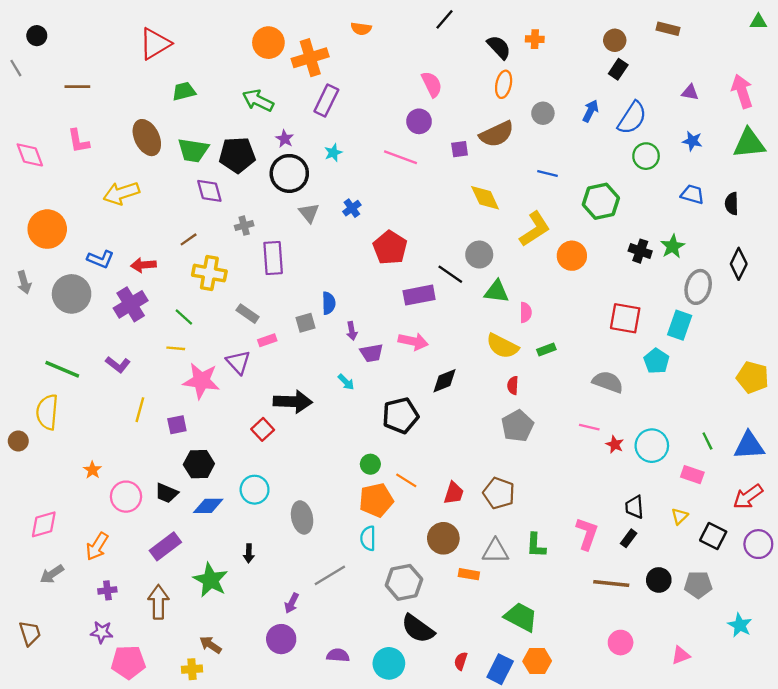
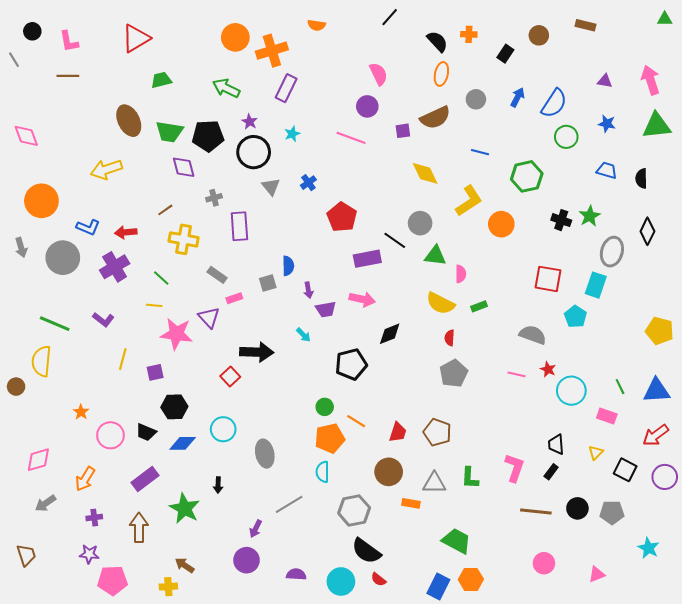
black rectangle: (618, 69) -> (505, 54), moved
pink L-shape: (78, 141) -> (69, 41), moved
red star: (615, 444) -> (548, 369), moved
red semicircle: (461, 661) -> (378, 579), moved, turned -70

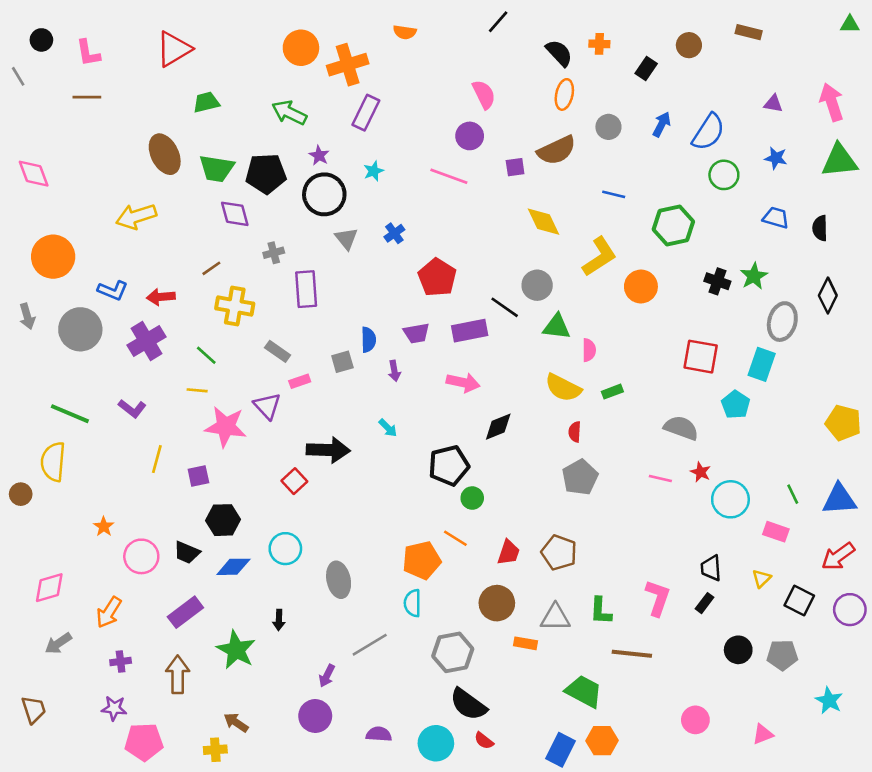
purple trapezoid: (326, 309) -> (416, 333), moved
green circle: (325, 407) -> (472, 498), moved
brown line: (536, 511) -> (632, 654), moved

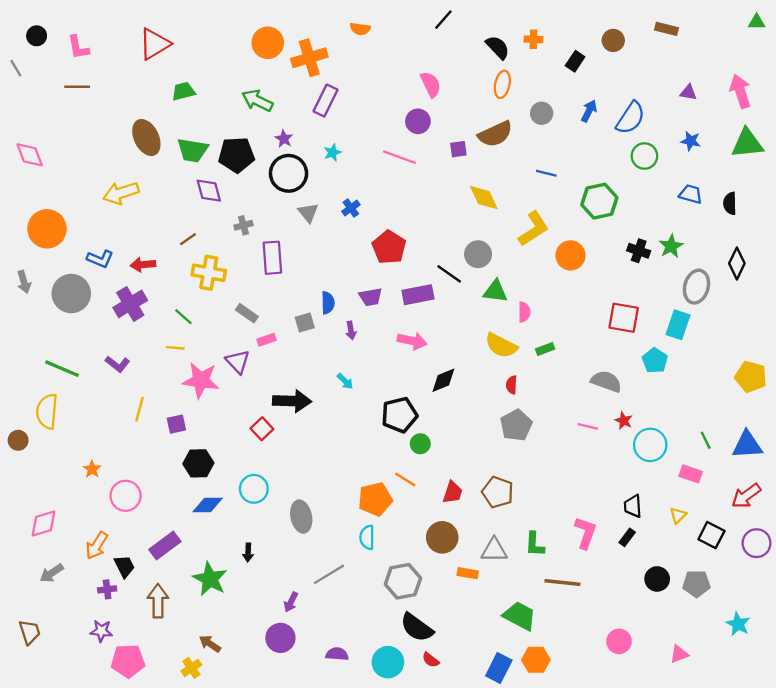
black trapezoid: (187, 553) -> (124, 566), moved, turned -140
yellow cross: (215, 750) -> (191, 668), turned -30

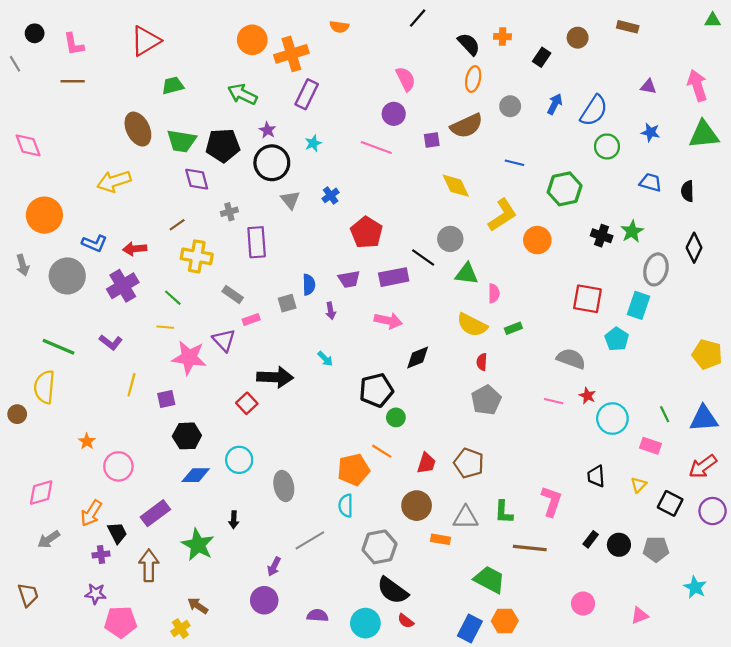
black rectangle: (627, 537) -> (591, 539), moved

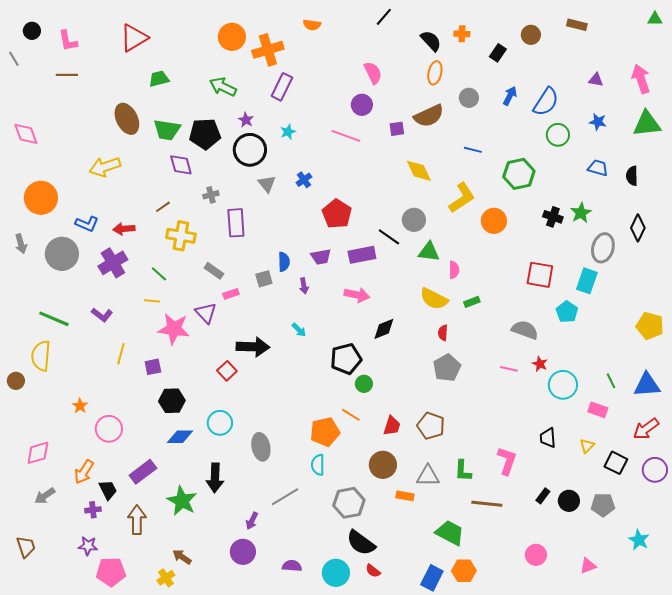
black arrow: (234, 520) -> (215, 478), size x1.8

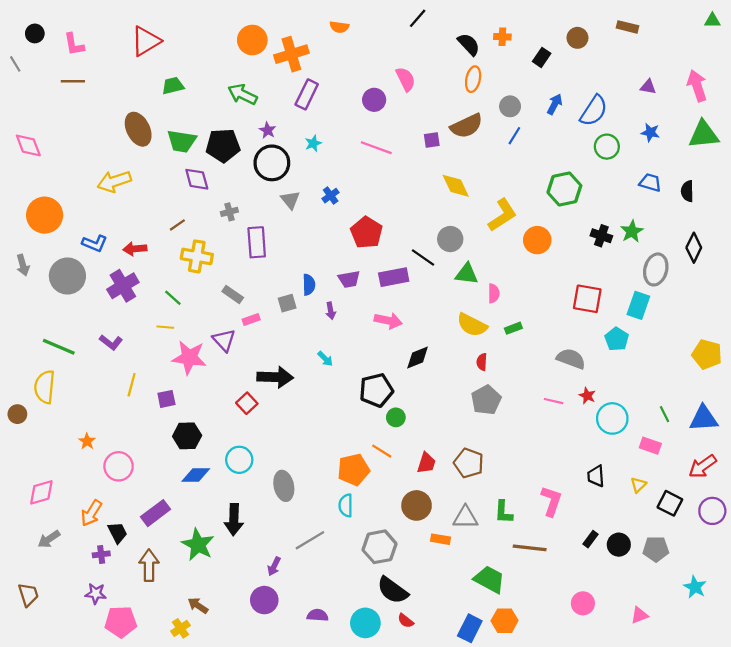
purple circle: (362, 105) -> (374, 100), moved
blue line: (473, 150) -> (514, 136), moved, turned -72

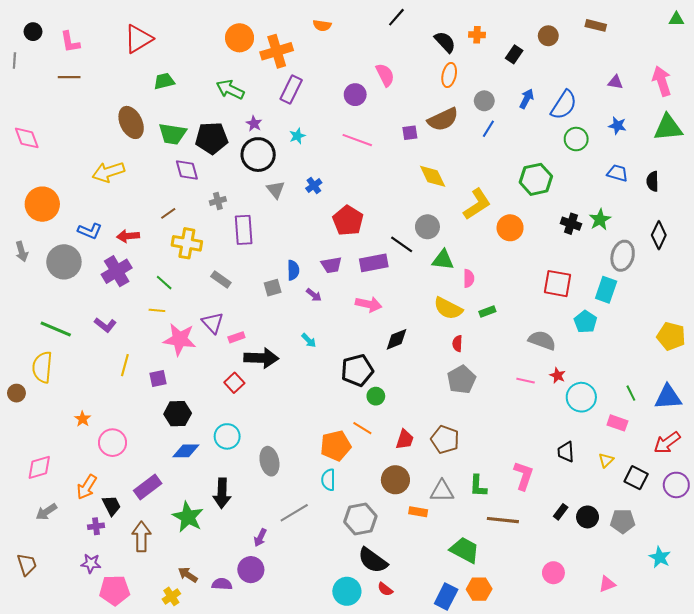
gray line: (15, 64) -> (14, 61), turned 35
purple arrow: (331, 311) -> (314, 295), turned -42
pink rectangle: (251, 319) -> (236, 337), moved
purple semicircle: (318, 615) -> (222, 584), moved

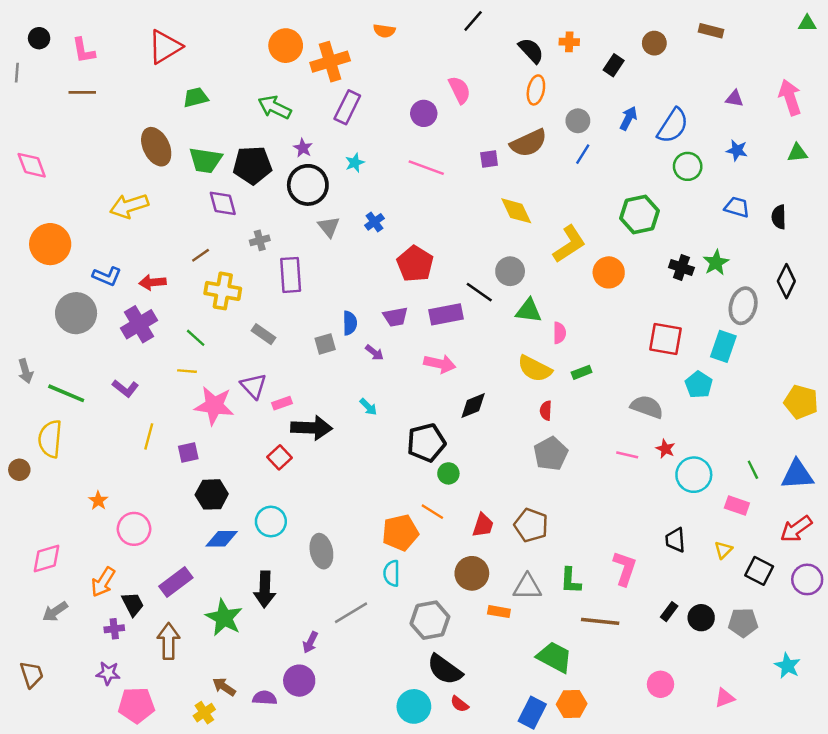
green triangle: (668, 128) -> (797, 153), size x0.6
gray arrow: (22, 252) -> (25, 371), moved

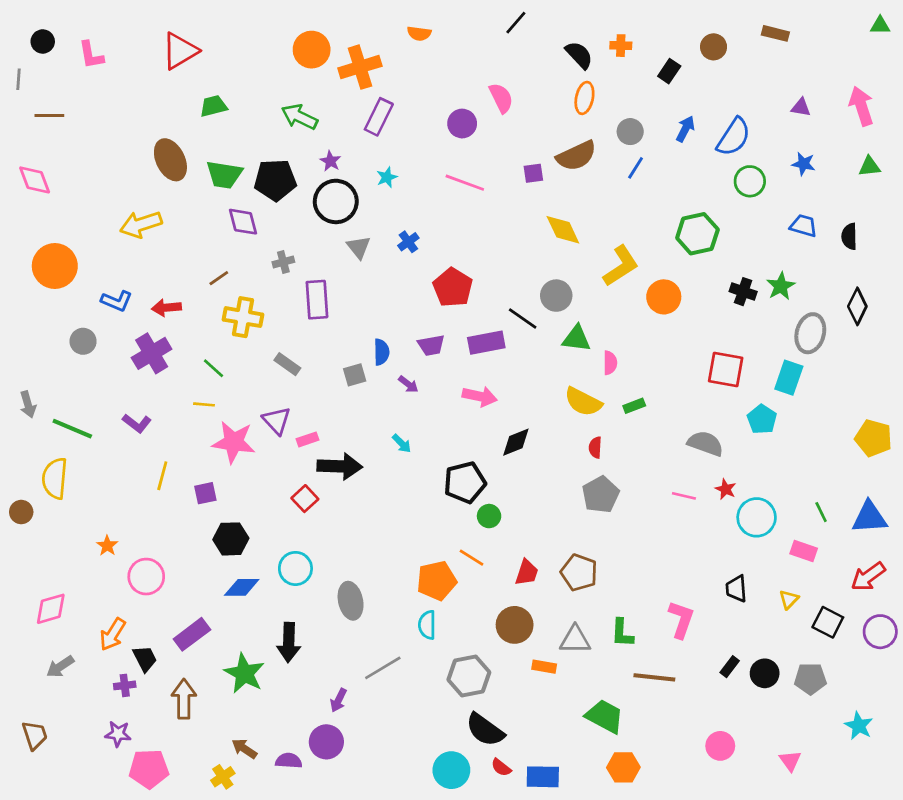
brown line: (82, 92) -> (49, 115), moved
gray circle: (76, 313) -> (83, 341), size x0.6
pink triangle: (725, 698) -> (790, 761), turned -45
blue rectangle: (532, 713) -> (543, 777), moved, turned 64

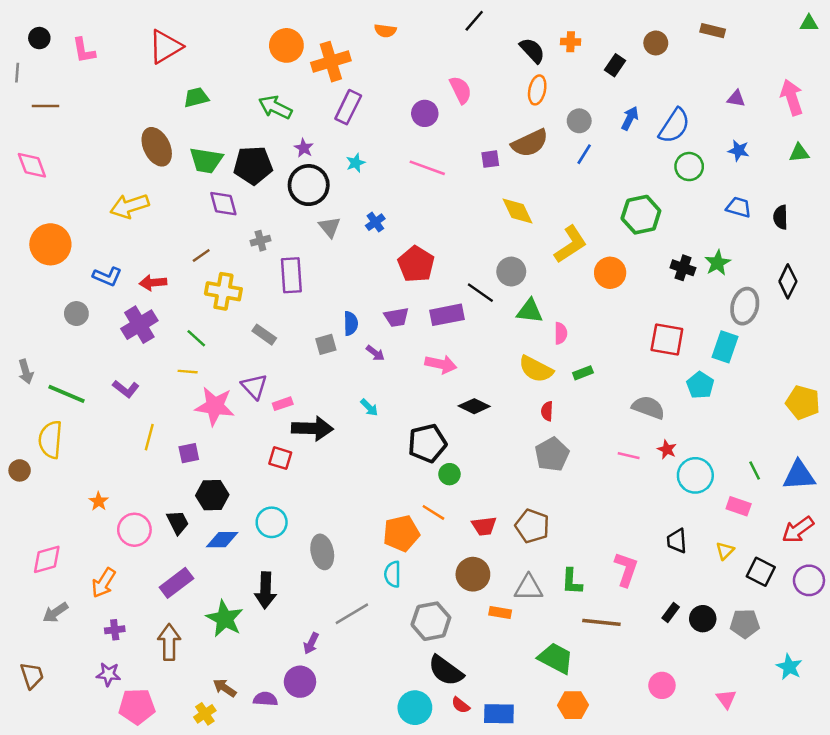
black diamond: (516, 442) -> (474, 406), turned 48
red square: (305, 499) -> (280, 458), turned -30
red trapezoid: (527, 573) -> (484, 526), turned 65
black trapezoid: (145, 659) -> (178, 522), moved

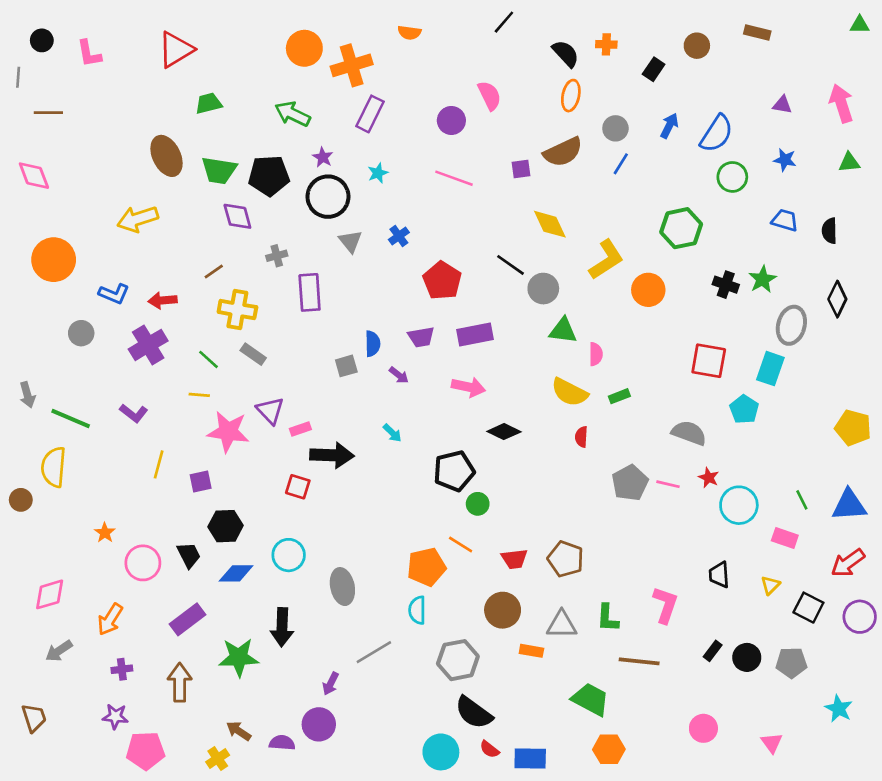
black line: (480, 293) -> (510, 265), moved
gray rectangle: (264, 335) -> (253, 354), moved
gray pentagon: (552, 454) -> (630, 483), moved
green star: (225, 619) -> (239, 657), turned -30

